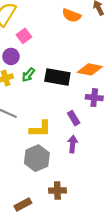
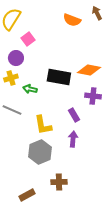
green arrow: (28, 75) -> (30, 89), moved, turned 64
yellow L-shape: (40, 129) -> (43, 125), turned 80

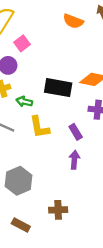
yellow L-shape: (43, 125) -> (39, 127), moved
gray hexagon: (40, 152) -> (18, 181), moved
brown rectangle: (27, 195) -> (21, 225), turned 56

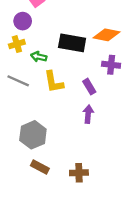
brown cross: (58, 210) -> (79, 173), moved
brown rectangle: (21, 225) -> (40, 167), moved

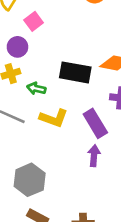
yellow L-shape: (54, 82) -> (54, 118), turned -60
purple rectangle: (89, 87) -> (95, 123), size x1.5

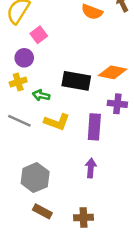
purple rectangle: (95, 123) -> (94, 127), turned 35
purple arrow: (94, 156) -> (91, 168), moved

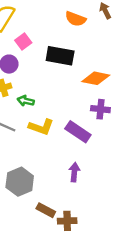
black rectangle: (76, 81) -> (60, 56), moved
purple rectangle: (94, 127) -> (78, 132), turned -60
brown rectangle: (42, 211) -> (46, 210), moved

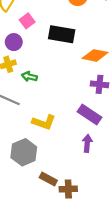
yellow L-shape: (41, 127) -> (44, 122), moved
purple rectangle: (78, 132) -> (89, 114), moved
purple arrow: (74, 172) -> (87, 143), moved

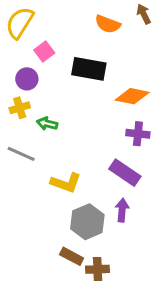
gray hexagon: (24, 152) -> (87, 222), moved

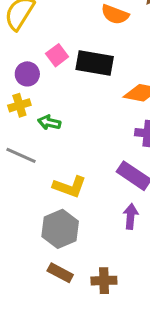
pink square: (44, 52) -> (57, 55), moved
gray hexagon: (87, 222) -> (60, 229), moved
brown rectangle: (72, 256) -> (60, 273), moved

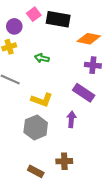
green arrow: (49, 122) -> (42, 58), moved
purple arrow: (131, 216) -> (71, 119), moved
brown rectangle: (60, 273) -> (36, 171), moved

